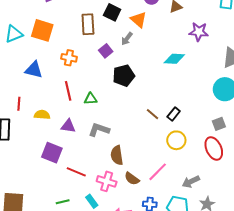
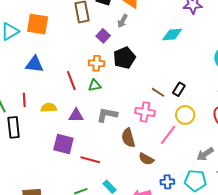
orange cross: (69, 58) -> (97, 63), moved
pink line: (158, 172) -> (168, 135), moved
pink cross: (107, 181) -> (145, 112), moved

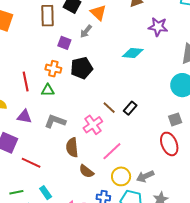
purple square: (103, 36) -> (64, 43), turned -32
pink cross: (145, 112) -> (93, 125), turned 36
yellow circle: (185, 115) -> (121, 176), moved

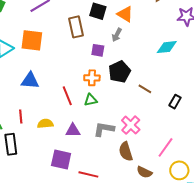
brown line: (109, 108) -> (145, 89), moved
pink cross: (93, 125) -> (131, 125), moved

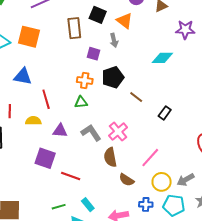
gray arrow: (117, 35) -> (114, 40), turned -48
red line: (67, 96) -> (46, 99), moved
gray L-shape: (104, 129) -> (91, 133), turned 40

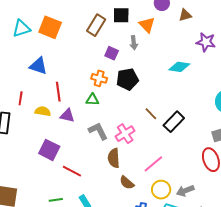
black square: (98, 15) -> (121, 15), turned -30
brown rectangle: (74, 28) -> (96, 25), turned 30
brown line: (136, 97) -> (151, 114), moved
black rectangle: (165, 113) -> (174, 122), size x1.5
purple triangle: (60, 131) -> (67, 116), moved

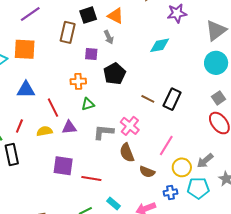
orange cross: (99, 78) -> (78, 81), moved
red line: (21, 98) -> (19, 126), turned 32
gray L-shape: (98, 131) -> (103, 132), turned -40

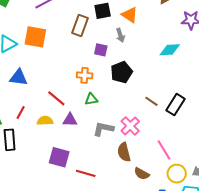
blue triangle: (26, 90) -> (19, 77), moved
red line: (53, 108) -> (56, 98), turned -30
pink line: (166, 146) -> (164, 150), turned -70

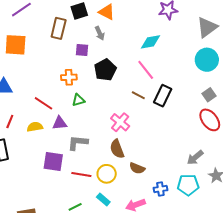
gray L-shape: (103, 129) -> (78, 143), moved
pink line: (164, 150) -> (146, 70), moved
yellow circle: (177, 174) -> (107, 174), moved

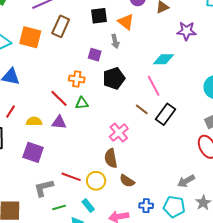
brown rectangle: (59, 28) -> (61, 26), moved
red line: (43, 103) -> (59, 98), moved
gray L-shape: (78, 143) -> (44, 188), moved, turned -30
purple square: (53, 162) -> (33, 152), moved

